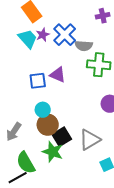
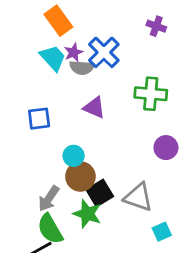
purple cross: (103, 16) -> (156, 26), turned 32
gray semicircle: (84, 46) -> (82, 68), moved
blue square: (38, 81) -> (39, 119), moved
gray arrow: (14, 132) -> (49, 199), moved
gray triangle: (90, 140) -> (138, 197), turned 50

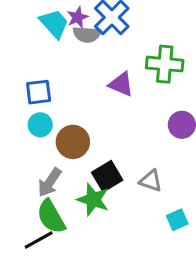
purple triangle: (94, 108) -> (121, 84), moved
cyan circle: (74, 156) -> (40, 125), moved
brown circle: (80, 177) -> (73, 142), moved
gray triangle: (138, 197) -> (151, 181), size x0.7

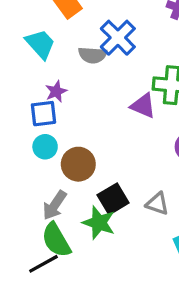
purple star: (78, 17) -> (56, 91), moved
cyan trapezoid: (54, 24) -> (40, 44), moved
purple triangle: (121, 84) -> (143, 106), moved

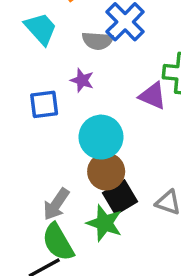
purple star: (56, 91) -> (82, 80), moved, turned -30
cyan circle: (45, 147) -> (101, 137), moved, size x1.6
brown circle: (78, 164) -> (106, 171), moved

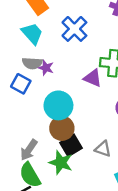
cyan trapezoid: (41, 29) -> (32, 34), moved
gray semicircle: (98, 41) -> (32, 63), moved
blue square: (44, 104) -> (21, 84), turned 36

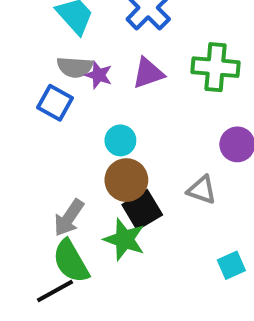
purple triangle: (93, 78) -> (148, 73), moved, turned -42
cyan circle: (58, 105) -> (120, 140), size x0.6
gray triangle: (103, 149) -> (202, 190), moved

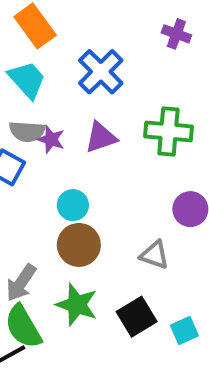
black square: (142, 210) -> (137, 317), moved

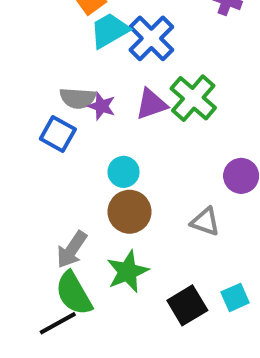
cyan trapezoid: (27, 80) -> (110, 30), moved, turned -78
green cross: (168, 131) -> (193, 98), moved, turned 36
green star: (77, 305) -> (128, 271), turned 30
black square: (137, 317) -> (187, 305), moved

